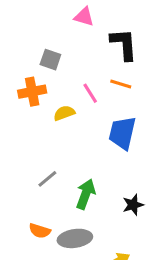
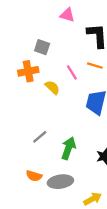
yellow semicircle: (64, 113) -> (52, 87), turned 63

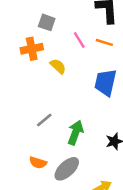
pink line: (72, 72) -> (79, 40), moved
gray ellipse: (60, 182) -> (67, 169), turned -35

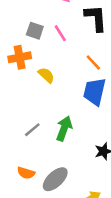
pink line: (79, 40) -> (60, 33), moved
orange line: (104, 42) -> (93, 62), moved, turned 30
green arrow: (76, 133) -> (64, 128), moved

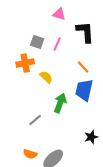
pink line: (60, 33) -> (57, 44), turned 56
green arrow: (64, 128) -> (60, 103), moved

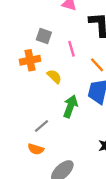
pink line: (57, 44) -> (72, 49), moved, turned -40
orange semicircle: (30, 154) -> (36, 149), moved

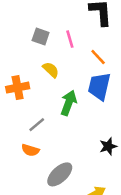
gray square: (44, 36) -> (41, 36), moved
orange cross: (30, 60) -> (18, 88), moved

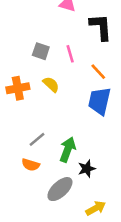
orange cross: (18, 88) -> (18, 88), moved
green arrow: (69, 103) -> (68, 149), moved
black star: (108, 146) -> (87, 169), moved

